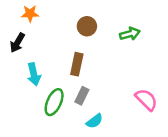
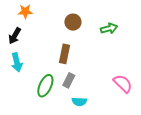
cyan arrow: (34, 74) -> (17, 62), moved
cyan semicircle: (95, 121) -> (79, 102), turned 40

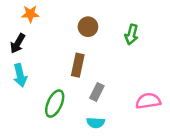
green arrow: (109, 28) -> (131, 34), turned 119
gray rectangle: (69, 80) -> (97, 92), moved
pink semicircle: (123, 84) -> (148, 101), turned -54

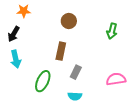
green arrow: (131, 34) -> (112, 31), moved

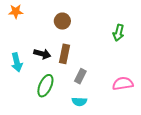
orange star: (24, 11) -> (16, 11), moved
brown circle: (69, 21) -> (62, 21), moved
black arrow: (14, 34) -> (42, 54), moved, turned -105

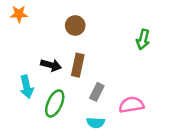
cyan arrow: (17, 62) -> (27, 87), moved
pink semicircle: (123, 84) -> (131, 105), moved

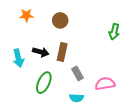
orange star: (19, 14) -> (27, 15), moved
cyan arrow: (27, 87) -> (18, 58), moved
gray rectangle: (97, 92) -> (78, 73), turned -56

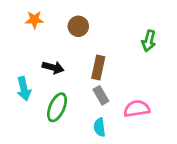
brown rectangle: (62, 52) -> (98, 67), moved
cyan arrow: (18, 58) -> (24, 89), moved
cyan semicircle: (76, 98) -> (100, 127), turned 80

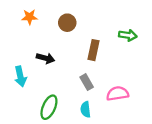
green arrow: (149, 41) -> (128, 35), turned -96
brown rectangle: (98, 67) -> (94, 50), moved
green ellipse: (57, 107) -> (49, 107), moved

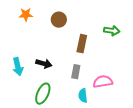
black arrow: (46, 58) -> (44, 64), moved
gray rectangle: (87, 82) -> (76, 72), turned 40
cyan semicircle: (86, 110) -> (83, 96), moved

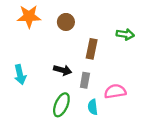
orange star: (26, 15) -> (29, 16), size x1.5
black arrow: (44, 64) -> (63, 70), moved
green ellipse: (43, 94) -> (61, 105), moved

